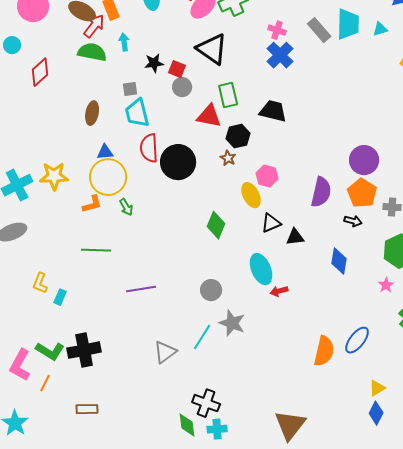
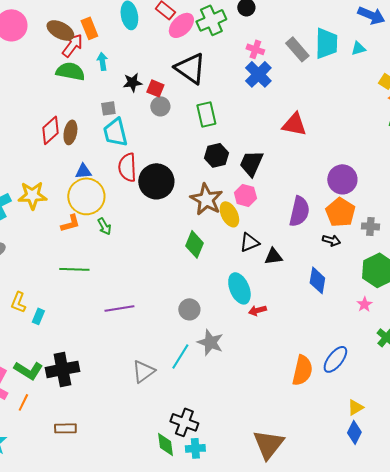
red diamond: (40, 72) -> (50, 130), moved
black trapezoid: (273, 111) -> (251, 163), moved, turned -80
red triangle: (209, 116) -> (294, 124), moved
brown star: (228, 158) -> (206, 199), moved, size x2.0

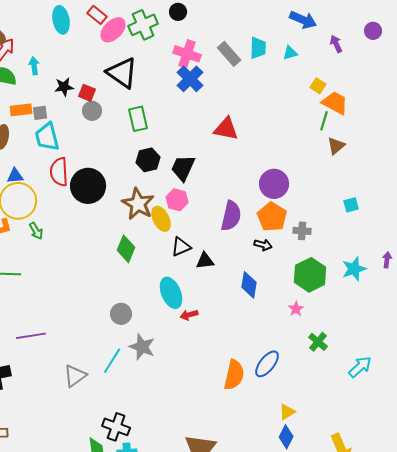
orange rectangle: (89, 28) -> (21, 110), moved, turned -75
cyan trapezoid: (326, 43) -> (258, 48), size x0.7
pink cross: (255, 49) -> (187, 54), size x1.5
purple line: (119, 308) -> (31, 336), moved

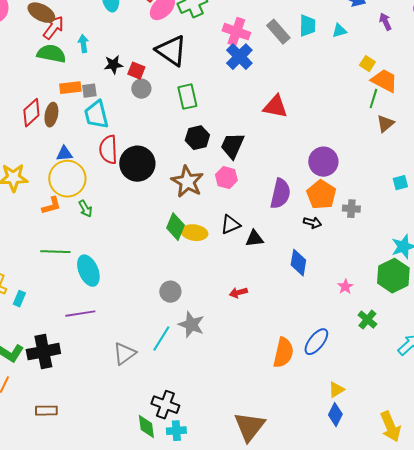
yellow ellipse: (161, 219) -> (194, 233), moved, turned -55
green hexagon: (310, 275) -> (393, 276), moved
cyan ellipse: (171, 293) -> (88, 271), moved

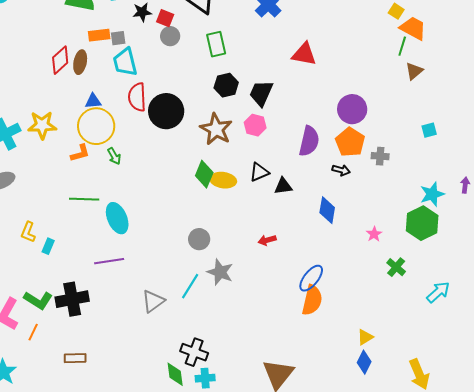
blue ellipse: (316, 342) -> (311, 278), moved

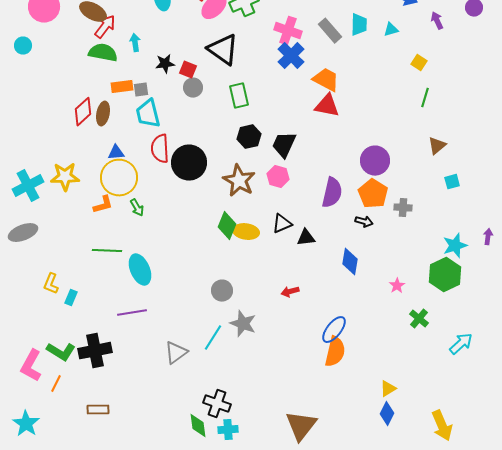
orange trapezoid: (413, 28) -> (326, 80), moved
brown triangle: (414, 71) -> (437, 146), moved

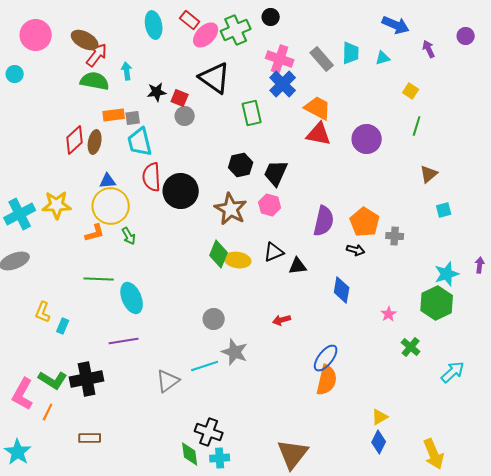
green rectangle: (239, 96) -> (252, 113), moved
purple circle: (375, 161) -> (367, 139), moved
cyan line: (213, 338) -> (205, 366), turned 40

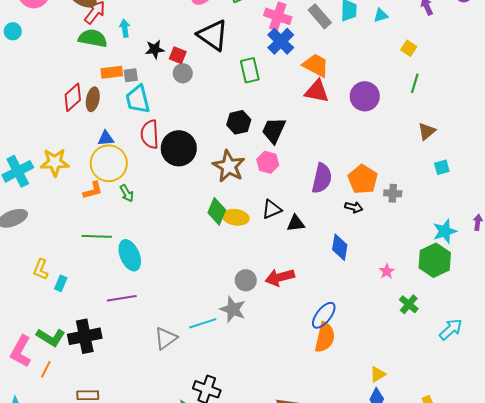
gray circle: (214, 319) -> (246, 280), moved
red arrow: (282, 320) -> (280, 277), size x1.6

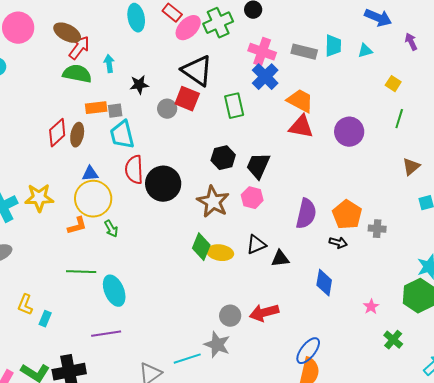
gray rectangle: (320, 16) -> (304, 52), turned -35
red square: (178, 55) -> (187, 99), moved, size x1.4

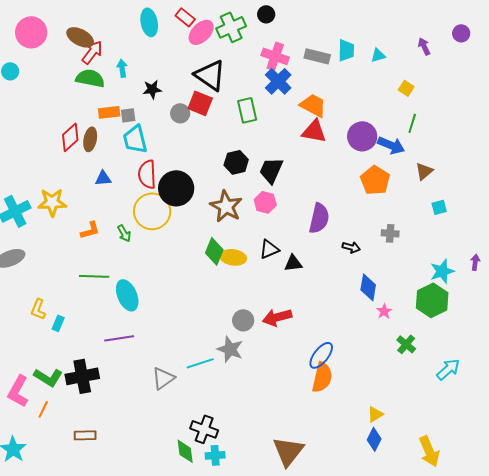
blue arrow: (378, 18) -> (391, 145), moved
yellow circle: (93, 199) -> (152, 211), moved
orange pentagon: (347, 215) -> (375, 180), moved
blue diamond: (324, 283) -> (368, 287), moved

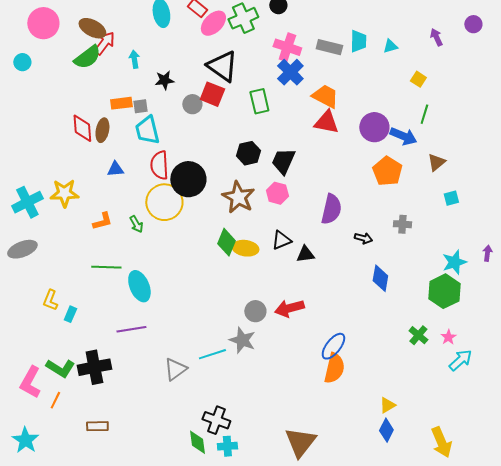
green semicircle: (90, 78) -> (87, 57), moved, turned 132
red diamond: (70, 137) -> (82, 128), turned -52
pink star: (384, 311) -> (448, 337), moved

